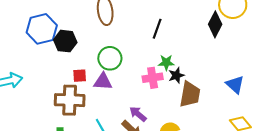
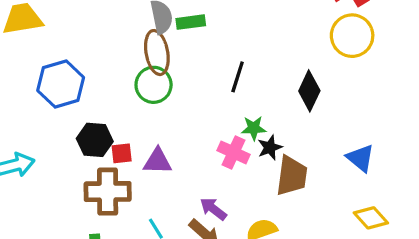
black diamond: (215, 24) -> (309, 91), moved
black hexagon: (65, 41) -> (95, 140), moved
green circle: (110, 58) -> (154, 85), moved
pink cross: (153, 78) -> (234, 152), turned 36

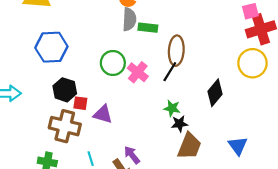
brown ellipse: (157, 53) -> (176, 51), moved
pink cross: (234, 152) -> (138, 72), moved

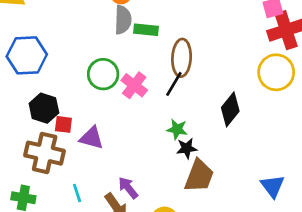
blue triangle: (238, 146) -> (273, 186), moved

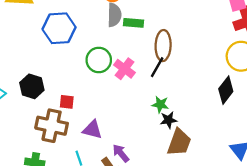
blue hexagon: (27, 55) -> (59, 28), moved
black hexagon: (44, 108) -> (32, 86), moved
black diamond: (230, 109) -> (226, 90), moved
purple triangle: (92, 138) -> (92, 130), moved

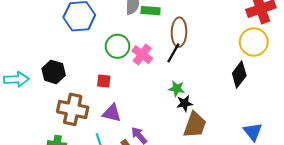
red square: (67, 102) -> (104, 81), moved

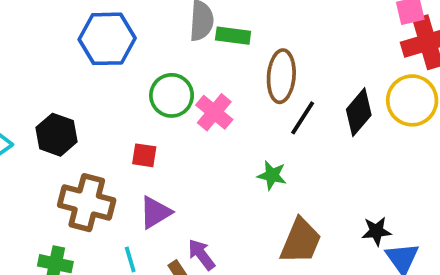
black line: (173, 53) -> (303, 118), moved
black diamond: (239, 75) -> (359, 112), moved
black star: (185, 103) -> (376, 231), moved
purple triangle: (112, 113) -> (155, 212), turned -48

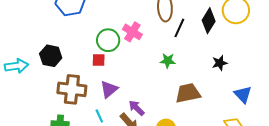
green circle: (172, 95) -> (108, 40), moved
black star: (376, 231) -> (220, 63), moved
brown trapezoid: (301, 241) -> (188, 93), turned -116

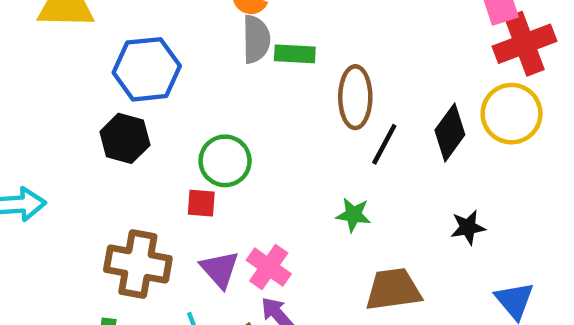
pink cross: (132, 32) -> (269, 267), moved
black hexagon: (51, 56) -> (125, 138), moved
purple triangle: (109, 89) -> (220, 269), turned -36

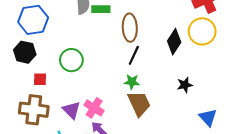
black line: (384, 144) -> (134, 55), moved
red square: (201, 203) -> (40, 79), moved
brown trapezoid: (393, 289) -> (139, 104), moved, turned 76

